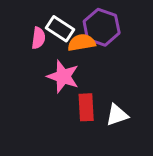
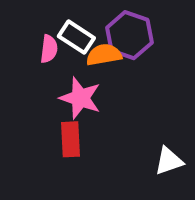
red rectangle: (86, 107) -> (70, 139), moved
white triangle: (117, 115) -> (169, 161), moved

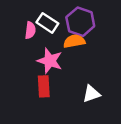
orange semicircle: (104, 55) -> (74, 41), moved
white triangle: (169, 161) -> (91, 94), moved

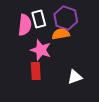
white rectangle: (47, 23) -> (39, 19), turned 42
pink semicircle: (30, 30) -> (25, 25), size x1.5

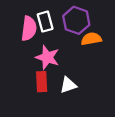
orange semicircle: (61, 34) -> (91, 39), moved
white triangle: (75, 77) -> (68, 85), moved

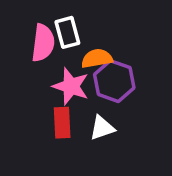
purple hexagon: (76, 20) -> (114, 81), moved
orange semicircle: (91, 39) -> (97, 58), moved

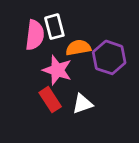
purple hexagon: (114, 81) -> (109, 57), moved
red rectangle: (62, 123) -> (50, 100), turned -30

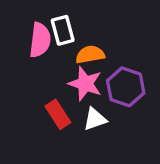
purple hexagon: (109, 57) -> (126, 87), moved
pink star: (57, 70) -> (85, 84), moved

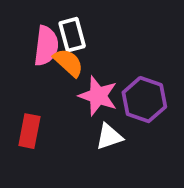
orange semicircle: (90, 55) -> (68, 62), moved, turned 52
red rectangle: (58, 114) -> (29, 131), moved, turned 44

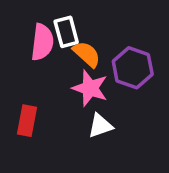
orange semicircle: (68, 62) -> (87, 54), moved
purple hexagon: (144, 100) -> (133, 68), moved

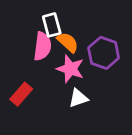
pink semicircle: (42, 42) -> (42, 46), moved
red rectangle: (27, 121) -> (21, 94), turned 30

